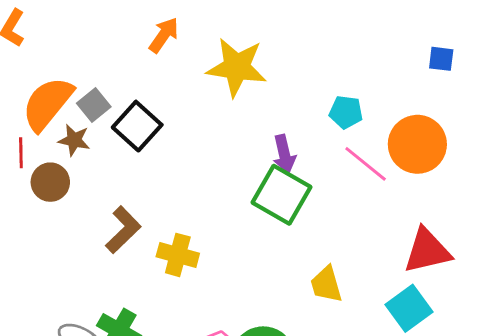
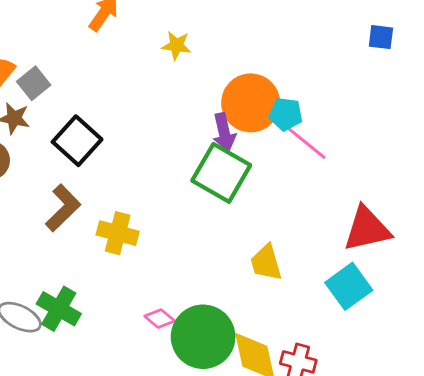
yellow star: (237, 67) -> (176, 45), size x0.5
cyan pentagon: (346, 112) -> (286, 114), moved
black square: (137, 126) -> (77, 141), moved
orange circle: (417, 144) -> (251, 103), moved

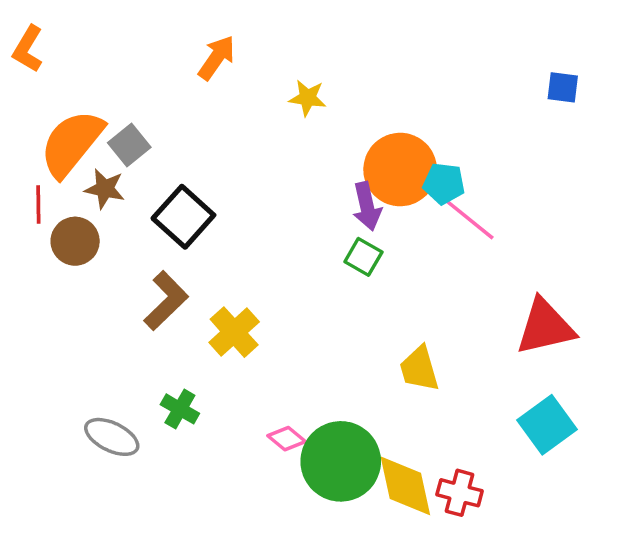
green square: (221, 173) -> (363, 257), size x0.5
yellow cross: (118, 233) -> (234, 332), turned 33
cyan square: (349, 286) -> (547, 425), moved
green cross: (59, 309) -> (180, 409), moved, size x0.7

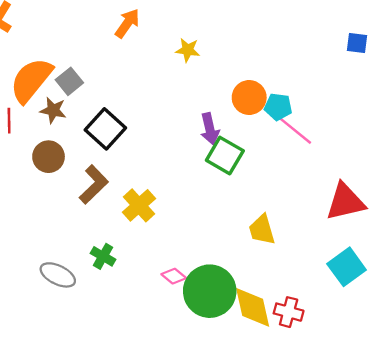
orange circle: (400, 170) -> (249, 98), size x0.7
purple arrow: (367, 206) -> (210, 129), moved
brown circle: (75, 241) -> (49, 157), moved
green square: (363, 257) -> (225, 155), size x1.5

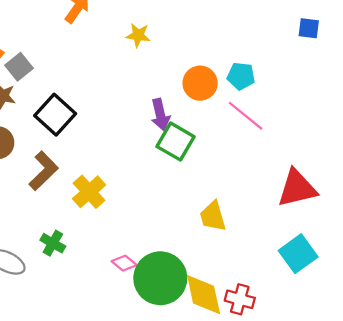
cyan pentagon: (278, 107) -> (241, 76), moved

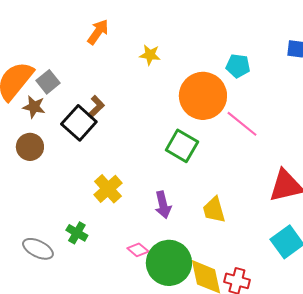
cyan pentagon: (241, 76) -> (238, 66), moved
orange circle: (200, 83) -> (203, 96), size x1.6
purple arrow: (160, 115) -> (163, 205), moved
brown L-shape: (43, 171) -> (96, 107), moved, size x0.7

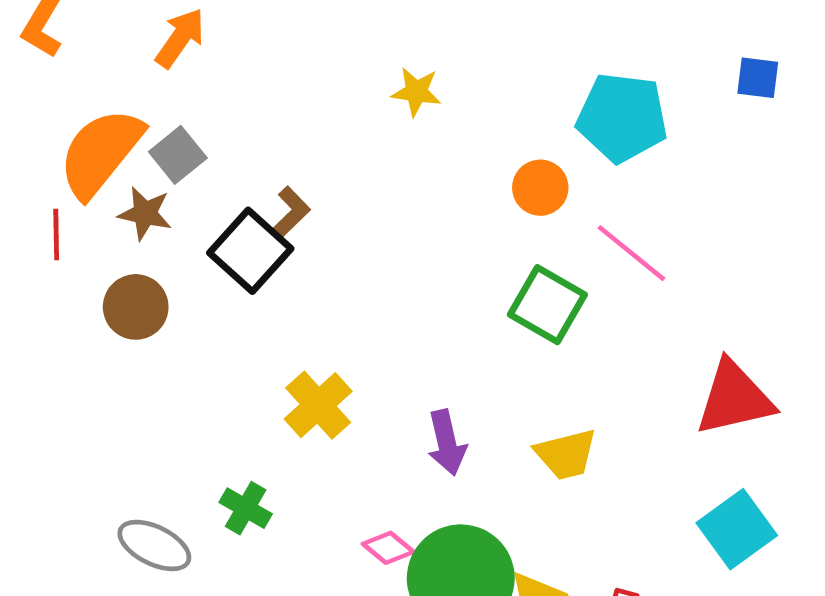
orange arrow: (98, 32) -> (180, 38), moved
cyan pentagon: (238, 66) -> (622, 117), size x1.6
orange circle: (203, 96) -> (540, 188), size x0.5
green square: (182, 146) -> (547, 305), moved
yellow trapezoid: (214, 210) -> (566, 454), turned -88

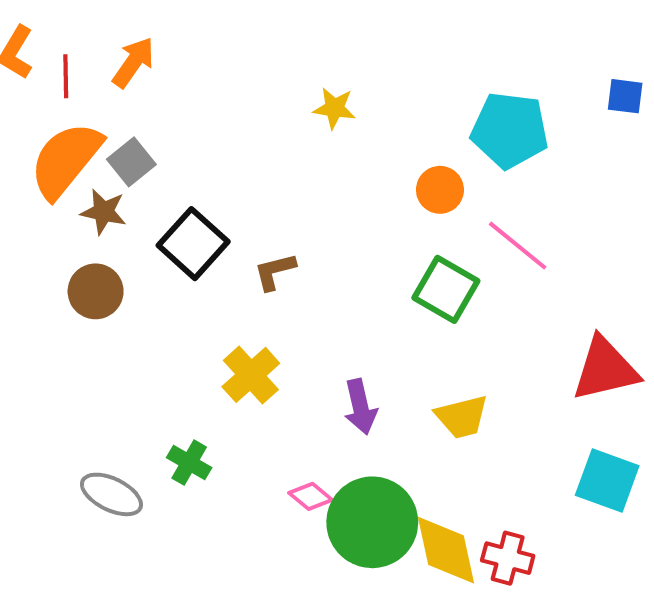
brown L-shape: (290, 213) -> (275, 271), moved, turned -150
red line: (56, 234) -> (66, 76), moved
cyan square: (737, 529) -> (607, 480), turned -34

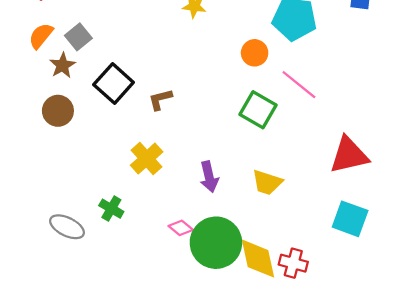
orange semicircle: (66, 160) -> (41, 36), size x0.6
brown star: (104, 212) -> (62, 65), turned 30
yellow trapezoid: (462, 417) -> (267, 182), turned 32

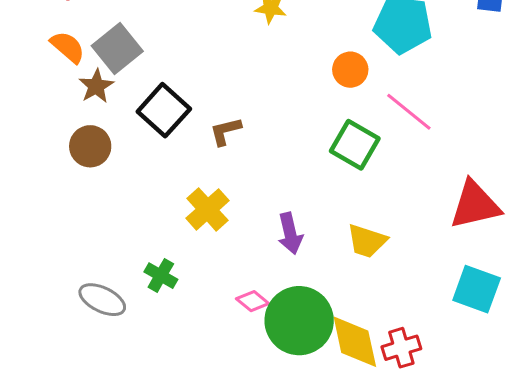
orange semicircle: (41, 36) -> (68, 47), turned 92
gray square: (78, 37) -> (117, 49), size x1.4
red cross: (293, 263) -> (401, 348), turned -32

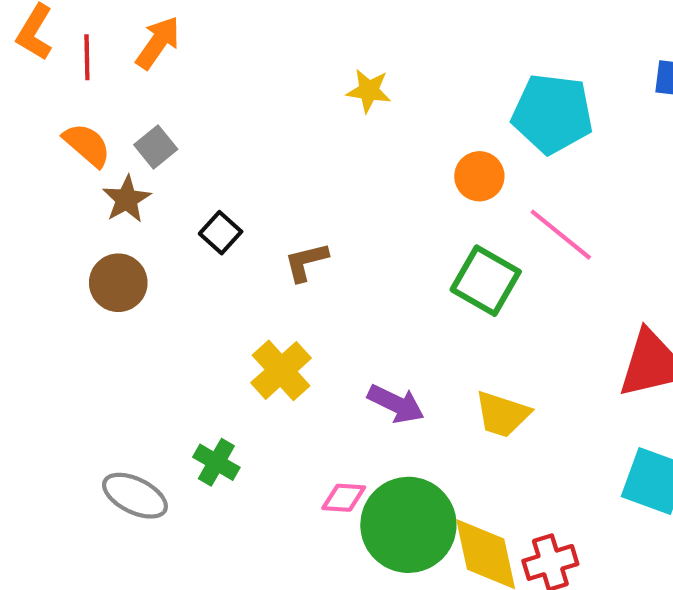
gray square: (117, 49) -> (156, 147), size x0.6
black square: (164, 110) -> (221, 233), size x0.6
purple arrow: (290, 233) -> (396, 404), turned -51
pink diamond: (253, 301) -> (344, 498), turned -36

